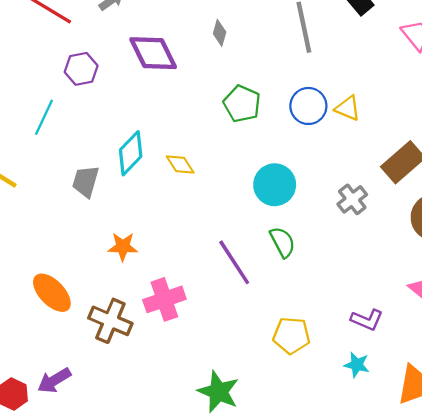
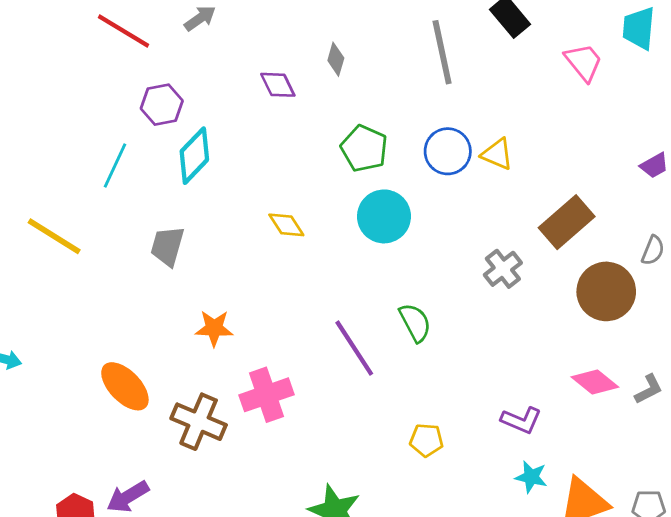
purple diamond: (153, 53) -> (278, 85), moved, size x0.6
cyan diamond: (131, 153) -> (194, 156), moved
cyan circle: (275, 185) -> (384, 216), moved
yellow pentagon: (292, 335) -> (426, 440), size x0.7
cyan star: (357, 365) -> (531, 477), moved

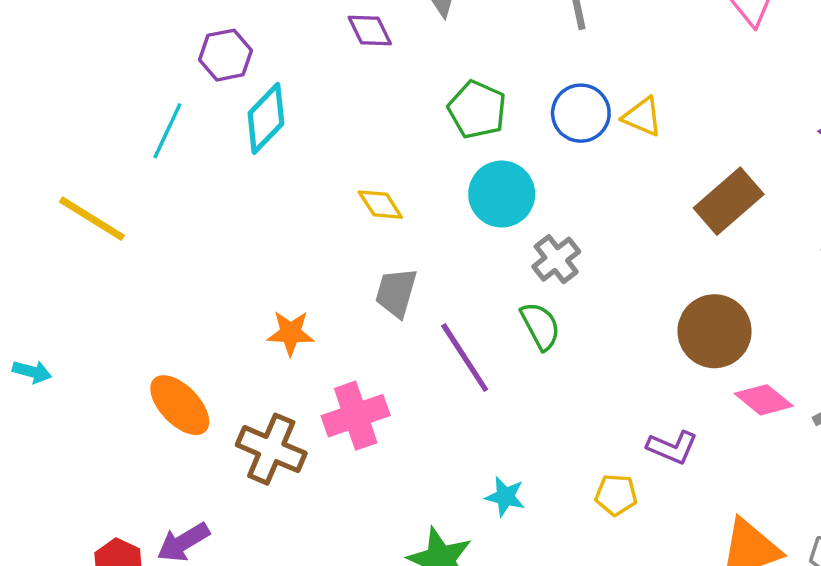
gray trapezoid: (167, 246) -> (396, 293), moved
gray cross: (503, 269) -> (556, 259), moved
brown circle: (606, 291) -> (715, 331), moved
yellow pentagon: (426, 440) -> (616, 495), moved
cyan star: (531, 477) -> (505, 497), moved

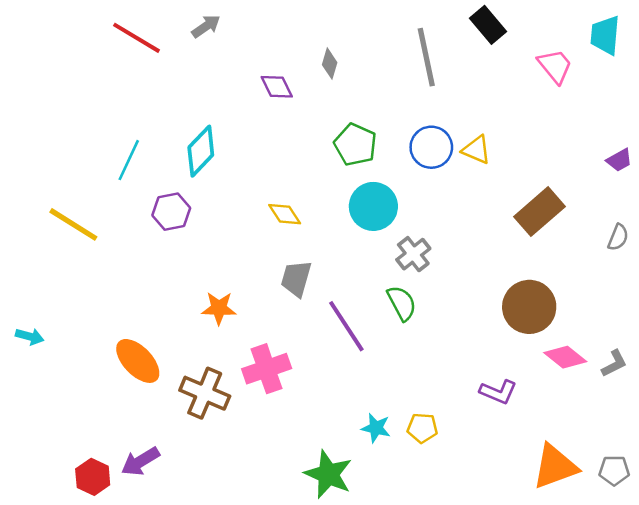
purple hexagon: (226, 55) -> (171, 212), moved
yellow pentagon: (616, 495) -> (422, 428), moved

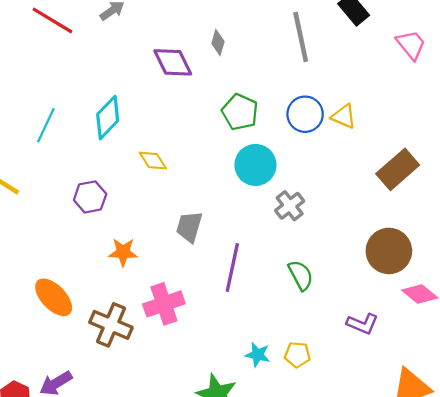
purple diamond: (277, 87) -> (173, 62), size x1.4
purple hexagon: (171, 212) -> (90, 197), moved
yellow diamond: (285, 214) -> (153, 161), moved
green semicircle: (402, 303) -> (301, 275), moved
purple line: (346, 326) -> (232, 268), turned 45

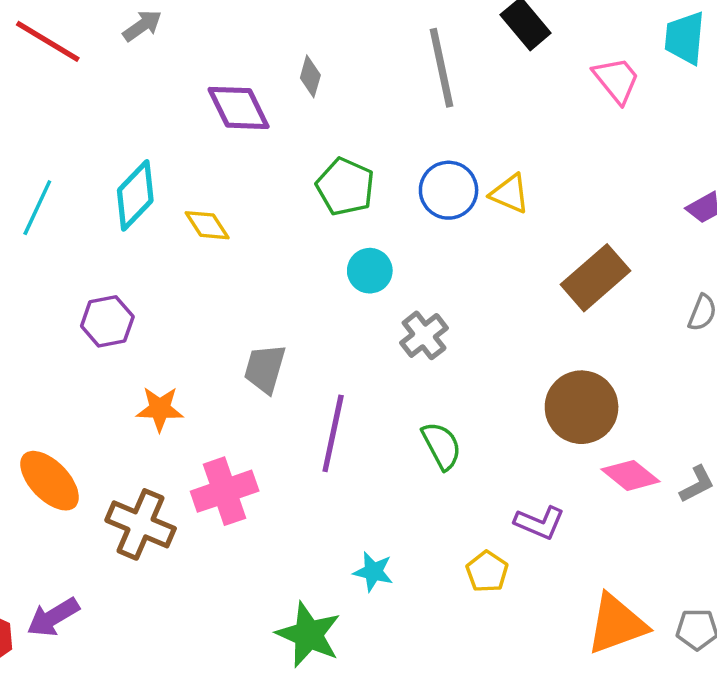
yellow diamond: (153, 161) -> (207, 225), moved
cyan circle: (255, 165) -> (370, 271), size x0.7
yellow pentagon: (297, 355) -> (487, 572), moved, turned 30

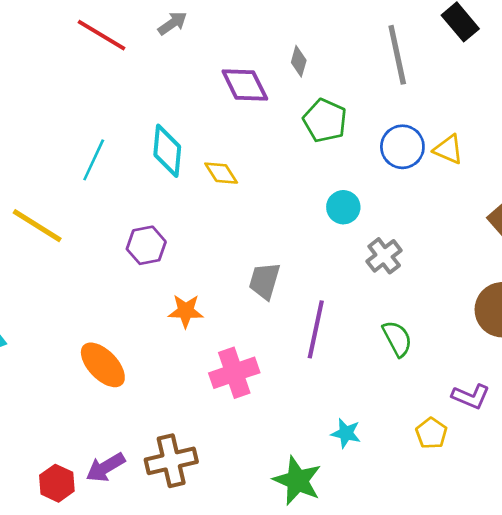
green pentagon: (345, 187) -> (325, 120), moved
cyan diamond: (135, 195) -> (167, 151), turned -39
brown cross: (141, 524) -> (171, 461), moved, turned -36

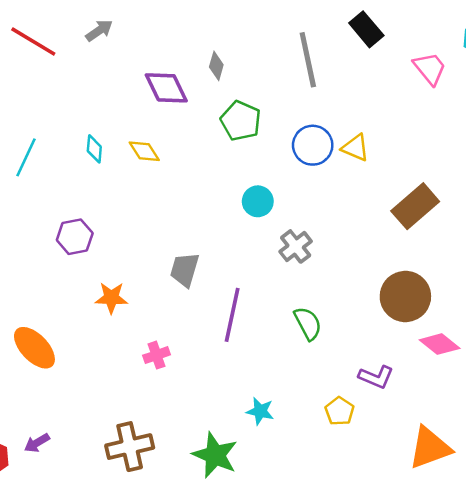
cyan diamond: (167, 151) -> (94, 149), size x0.6
yellow diamond: (221, 173) -> (144, 151), moved
pink cross: (234, 373) -> (156, 355), size x0.6
brown cross: (171, 461) -> (130, 447), moved
purple arrow: (105, 467) -> (37, 443), size x0.7

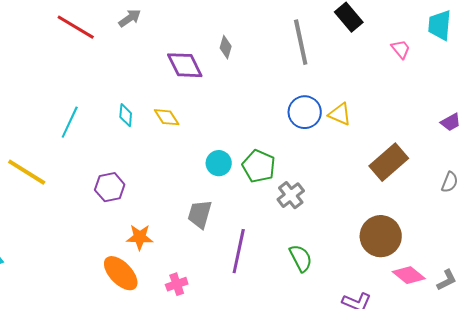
pink trapezoid: (430, 68) -> (401, 49), size x0.7
green pentagon: (241, 121) -> (259, 166), moved
cyan circle: (258, 201) -> (219, 163), moved
orange ellipse: (34, 348) -> (121, 273), moved

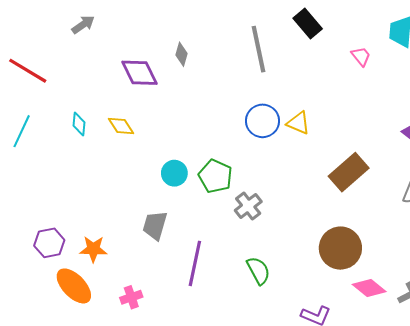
red line: (76, 27) -> (28, 71), moved
purple hexagon: (110, 187) -> (49, 243), moved

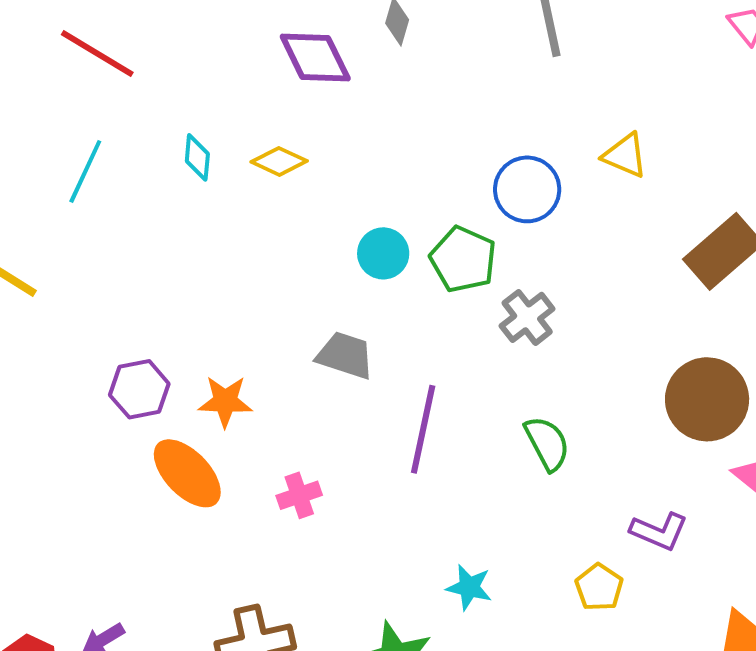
blue circle: (263, 121) -> (527, 189), moved
yellow diamond: (121, 126) -> (279, 161), turned -32
gray trapezoid: (155, 225) -> (345, 355), turned 92

